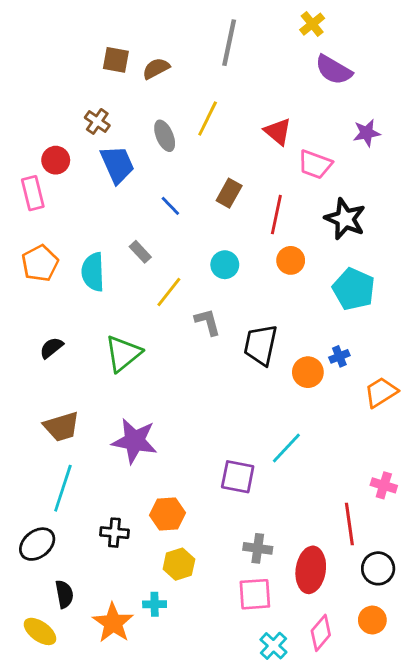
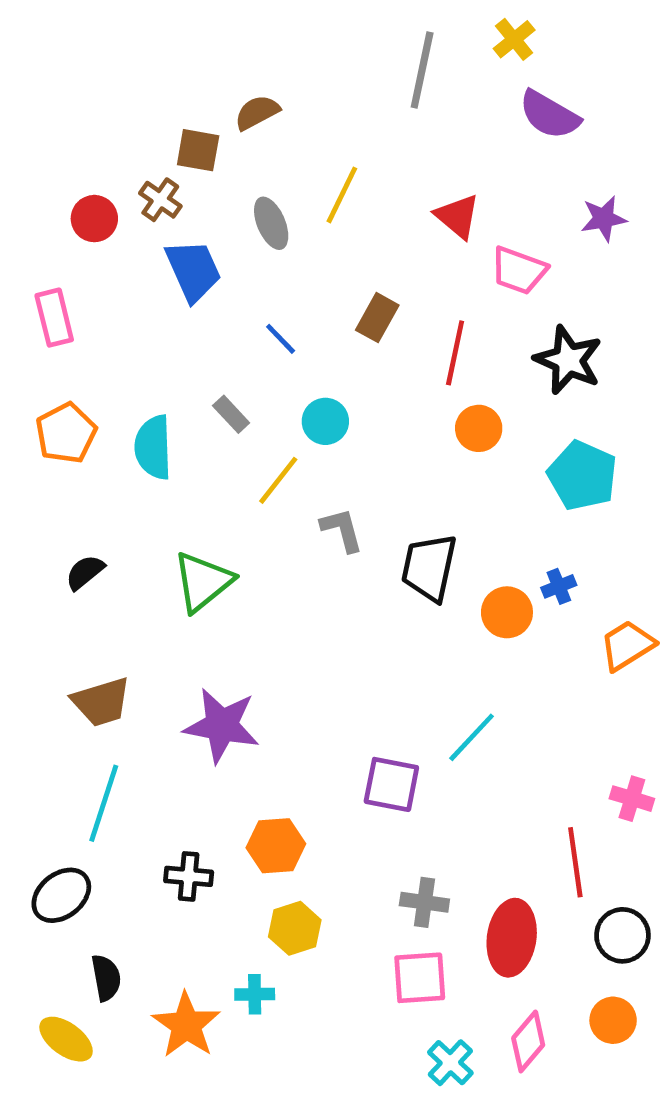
gray line: (229, 43) -> (422, 70), moved
brown square: (116, 60) -> (198, 150), moved
red circle: (56, 160) -> (94, 219), moved
cyan circle: (225, 265) -> (325, 421), moved

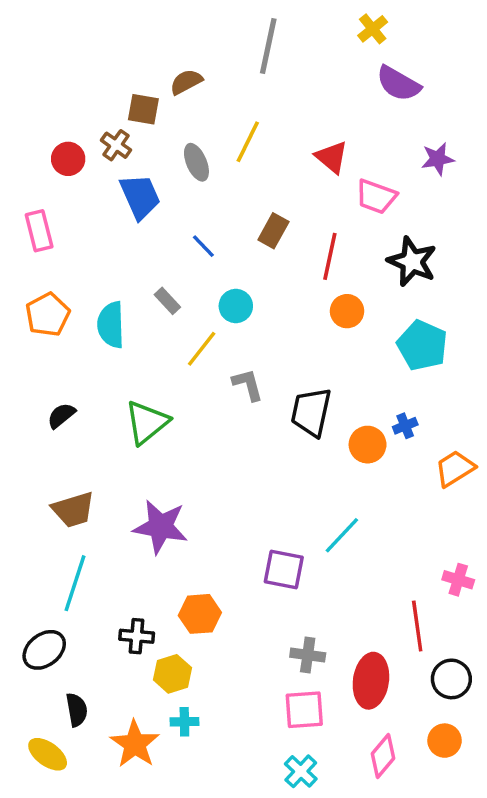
gray line: (422, 70) -> (268, 46), moved
yellow hexagon: (295, 928) -> (172, 674), moved
cyan cross: (450, 1063) -> (301, 771), moved

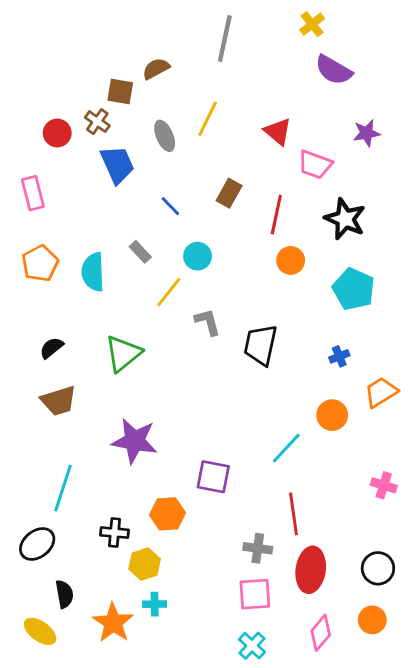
orange circle: (368, 445) -> (332, 415), moved
brown trapezoid: (73, 510) -> (59, 401), moved
purple square: (284, 569) -> (213, 477), moved
red line: (417, 626) -> (294, 514), moved

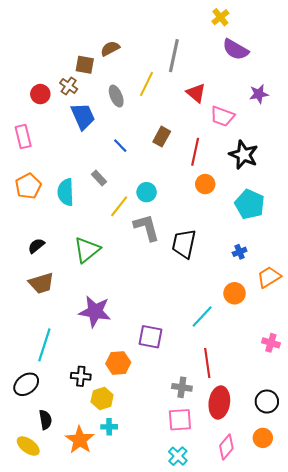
gray line: (225, 38) -> (174, 56), moved
cyan circle: (198, 256) -> (147, 192), moved
gray L-shape: (208, 322) -> (147, 228), size x1.4

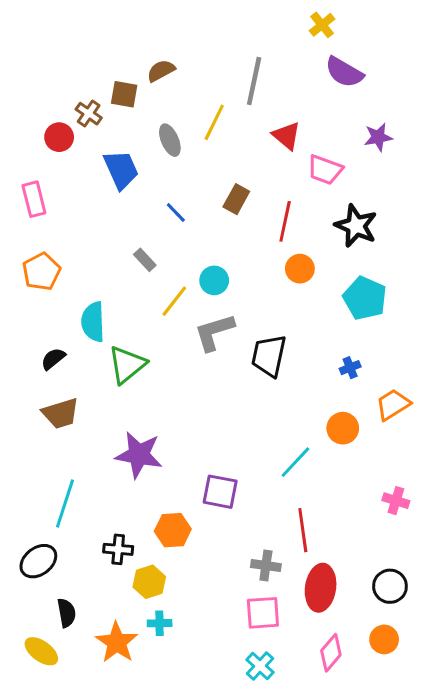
brown cross: (69, 86) -> (89, 114), moved
cyan semicircle: (66, 192) -> (93, 322), moved
gray L-shape: (147, 228) -> (214, 332), turned -92

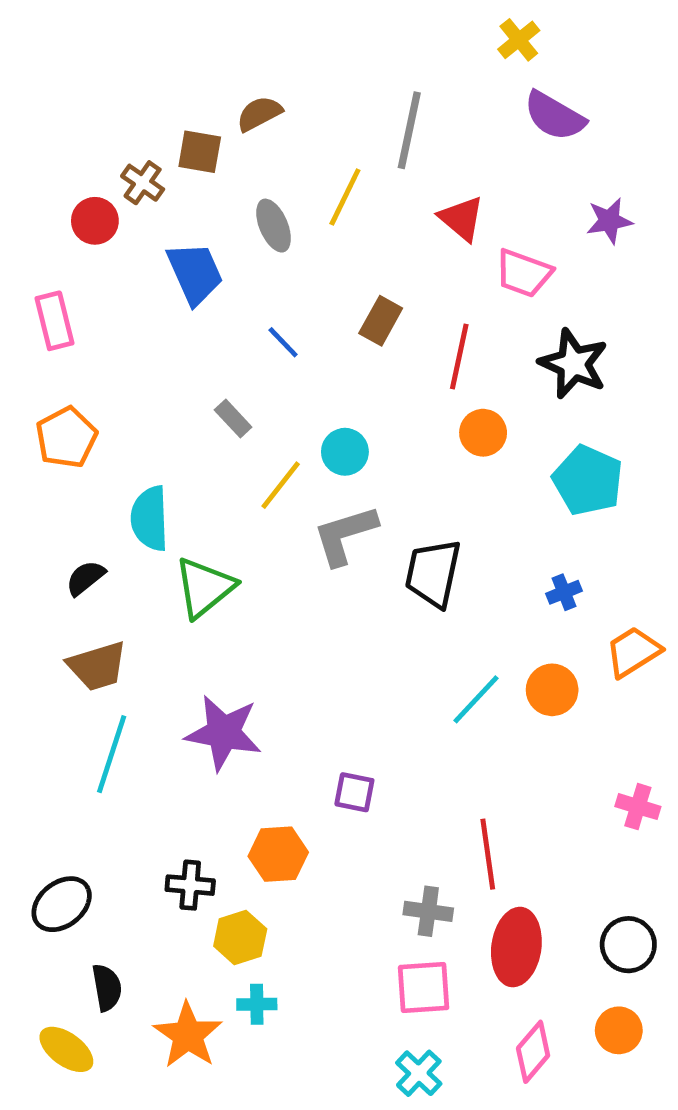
cyan line: (295, 462) -> (476, 699), moved
purple square: (220, 492) -> (354, 792), size x0.7
cyan line: (65, 504) -> (112, 754), moved

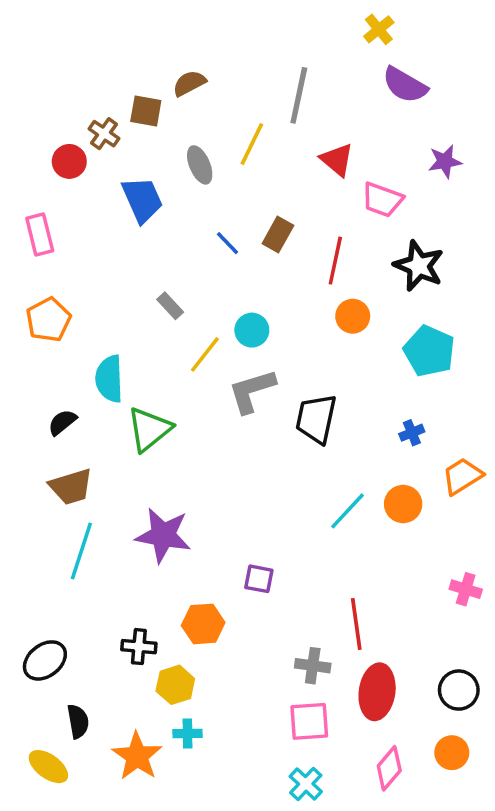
blue line: (283, 342) -> (228, 243), moved

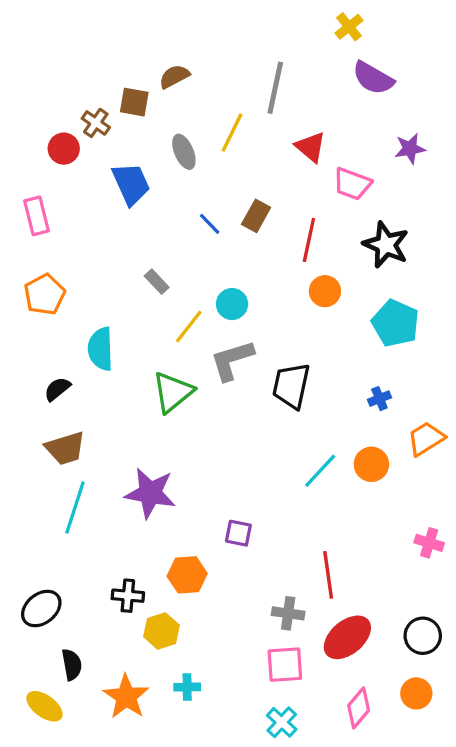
green triangle: (149, 429) -> (173, 392), moved
red ellipse: (377, 692) -> (347, 637), turned 42
cyan cross: (188, 734) -> (187, 687), moved

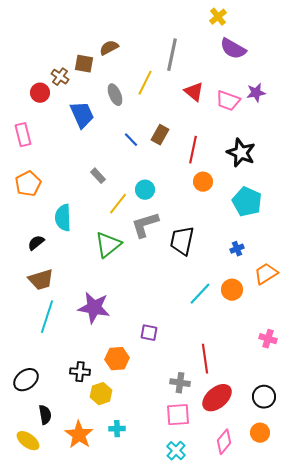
pink trapezoid: (352, 184) -> (228, 101), moved

